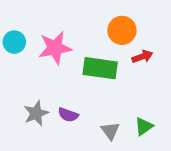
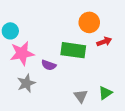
pink star: (55, 48) -> (22, 53), moved
purple semicircle: (68, 115) -> (49, 65), moved

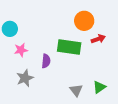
pink star: (22, 53) -> (21, 50), size x0.6
purple semicircle: (49, 65) -> (46, 61), turned -104

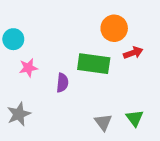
gray star: (25, 78) -> (19, 114), moved
green triangle: (99, 87) -> (135, 118), turned -32

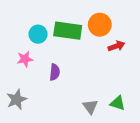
cyan circle: (13, 39) -> (38, 34), moved
green rectangle: (94, 64) -> (68, 31), moved
green triangle: (135, 118) -> (118, 103), turned -35

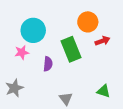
green rectangle: (68, 31) -> (71, 49), moved, turned 60
cyan circle: (38, 34) -> (33, 30), size x1.5
gray triangle: (90, 107) -> (66, 99), moved

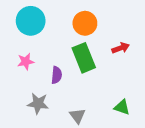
orange circle: (88, 22) -> (85, 23), moved
cyan circle: (33, 30) -> (31, 21), moved
gray star: (14, 88) -> (38, 103), moved, turned 30

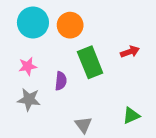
orange circle: (85, 23) -> (70, 25), moved
gray star: (38, 103) -> (29, 100), moved
green triangle: (122, 107) -> (131, 115), turned -42

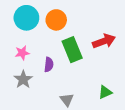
red arrow: (130, 52) -> (104, 41), size x1.5
gray star: (29, 100) -> (23, 79), turned 30

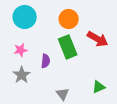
orange circle: (56, 20) -> (69, 19), moved
red arrow: (104, 41) -> (98, 39), turned 50

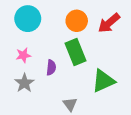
red arrow: (98, 39) -> (109, 23), moved, turned 110
green triangle: (99, 87) -> (103, 81), moved, size x1.6

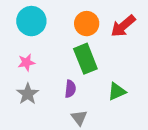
purple semicircle: (51, 67) -> (70, 89), moved
green triangle: (103, 81) -> (117, 91), size x0.7

